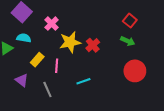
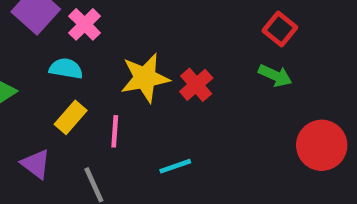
pink cross: (52, 24) -> (85, 24), moved
cyan semicircle: (24, 38) -> (66, 69), moved
red circle: (135, 71) -> (322, 145), moved

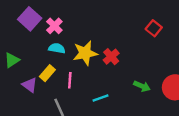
cyan semicircle: (66, 69) -> (57, 48), moved
green arrow: (275, 76) -> (142, 86), moved
purple triangle: (36, 164) -> (30, 85), moved

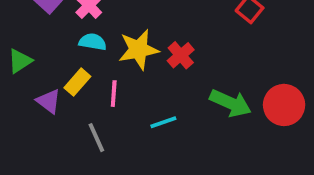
green arrow: (142, 86) -> (230, 103), size x1.5

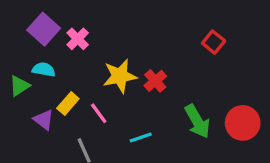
cyan semicircle: (93, 42) -> (44, 70), moved
pink line: (114, 94) -> (99, 113), turned -40
green arrow: (230, 103) -> (197, 121), turned 36

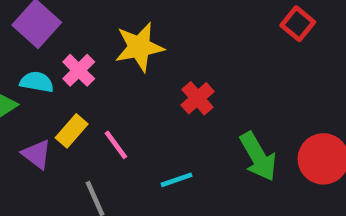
pink cross: (78, 39) -> (79, 70), moved
red square: (214, 42) -> (298, 24), moved
yellow star: (120, 76) -> (139, 47), moved

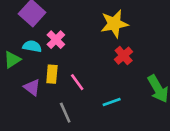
yellow star: (139, 47) -> (114, 24), moved
yellow rectangle: (72, 131) -> (52, 74), turned -36

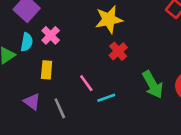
cyan semicircle: (32, 46) -> (27, 42), turned 90
pink line: (77, 82) -> (86, 83), moved
purple triangle: (32, 87) -> (32, 102), moved

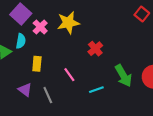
yellow star: (109, 19) -> (68, 23), moved
pink cross: (51, 35) -> (40, 27), moved
cyan line: (106, 98) -> (96, 90), moved

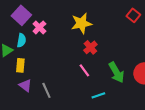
yellow star: (68, 23) -> (81, 23), moved
yellow rectangle: (37, 64) -> (20, 65), moved
pink line: (69, 75) -> (84, 70), moved
cyan line: (96, 90) -> (98, 95), moved

